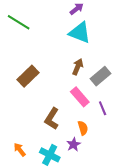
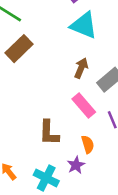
brown rectangle: (28, 76) -> (19, 49), moved
brown L-shape: (52, 119) -> (49, 133), turned -30

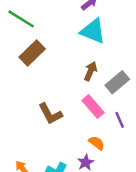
brown L-shape: (49, 133) -> (50, 114), moved, turned -30
orange semicircle: (88, 144) -> (97, 143), turned -35

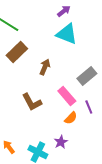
brown arrow: (90, 71) -> (45, 67), moved
orange semicircle: (97, 143) -> (71, 118), moved, turned 96

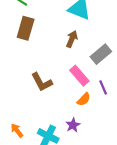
brown rectangle: (17, 52) -> (26, 28), turned -30
brown arrow: (45, 67) -> (72, 39), moved

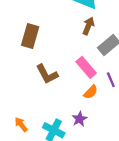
brown rectangle: (26, 28) -> (30, 36), moved
brown arrow: (72, 39) -> (88, 26), moved

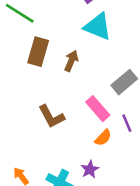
brown arrow: (88, 26) -> (71, 61), moved
brown rectangle: (30, 36) -> (38, 52), moved

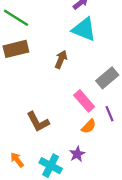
brown rectangle: (38, 52) -> (16, 49), moved, turned 60
brown L-shape: (51, 116) -> (38, 122), moved

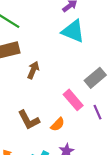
brown arrow: (61, 59) -> (33, 70), moved
orange semicircle: (89, 126) -> (58, 124), moved

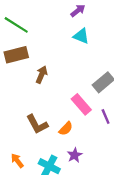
cyan triangle: (73, 31) -> (81, 36), size x0.7

